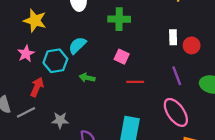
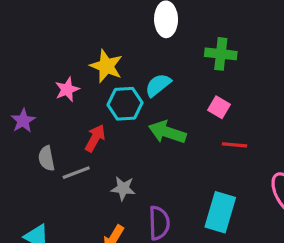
yellow star: (35, 21) -> (106, 66), moved
pink star: (26, 54) -> (67, 89), moved
green arrow: (87, 78) -> (167, 132), size x1.6

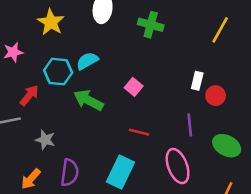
green cross: (221, 54) -> (151, 25), moved
yellow star: (106, 66) -> (51, 22), moved
red line: (235, 145) -> (139, 132), moved

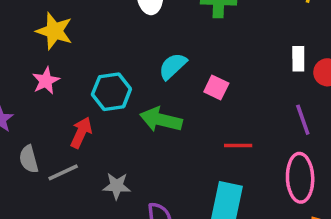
yellow star: (51, 22) -> (54, 31), moved
cyan semicircle: (87, 61) -> (173, 66), moved
pink ellipse: (178, 166) -> (300, 178), turned 32

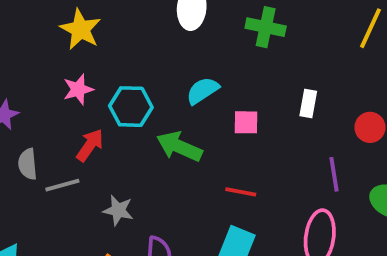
white rectangle: (298, 59) -> (308, 103), moved
pink star: (46, 81) -> (78, 89), moved
pink square: (216, 88) -> (246, 122), turned -35
red line: (238, 145) -> (241, 192), moved

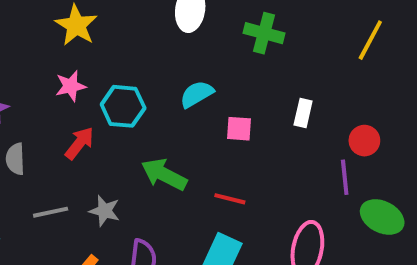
green arrow: (179, 147) -> (164, 174), moved
purple line: (334, 174) -> (345, 177), moved
gray line: (62, 185) -> (51, 212), moved

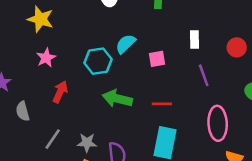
cyan hexagon: (123, 106) -> (98, 61), moved
purple line: (345, 177) -> (204, 75), moved
gray star: (105, 211) -> (87, 143), moved
gray line: (51, 212) -> (53, 139), turned -30

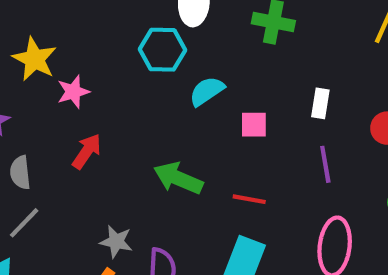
yellow star: (40, 19) -> (35, 59), moved
cyan hexagon: (98, 61) -> (163, 50), moved
gray line: (53, 139) -> (24, 223), moved

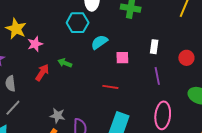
green arrow: (178, 178) -> (65, 63), moved, size x0.6
red line: (249, 199) -> (110, 87), moved

